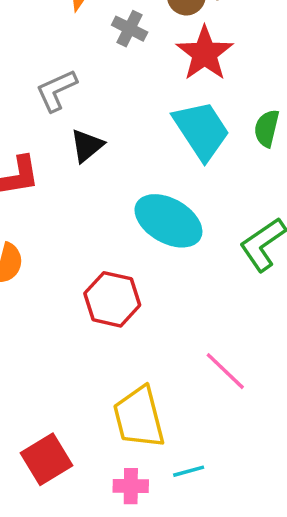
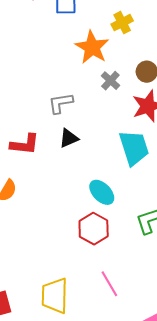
cyan ellipse: (168, 221) -> (102, 192), size x0.7
red hexagon: (112, 299) -> (94, 229), moved

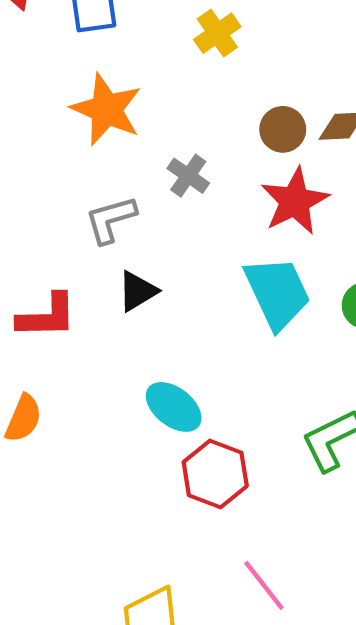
orange star: (92, 47) -> (106, 109), moved
gray cross: (110, 81) -> (188, 176), moved
cyan ellipse: (102, 192) -> (174, 407), moved

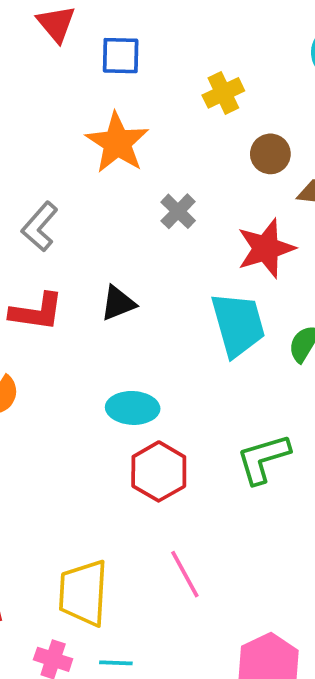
brown circle: (283, 129) -> (270, 154), moved
gray L-shape: (111, 220) -> (40, 227), moved, turned -42
cyan ellipse: (174, 407) -> (133, 408), turned -45

